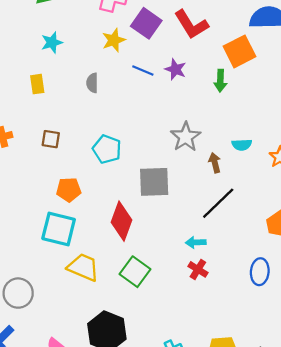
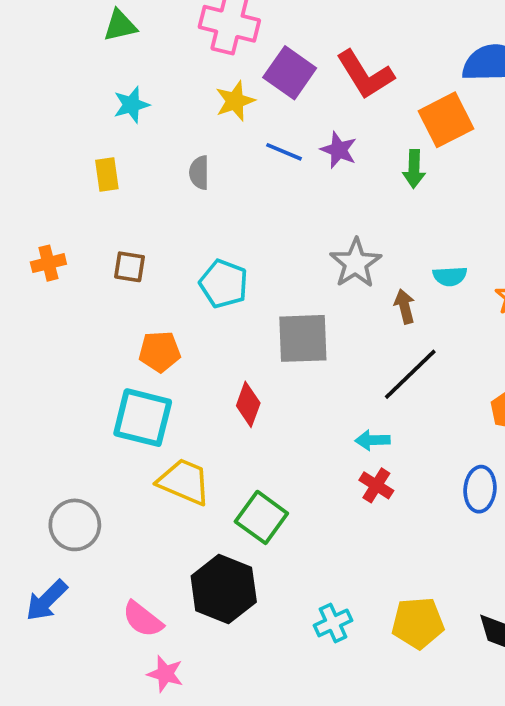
red diamond: (122, 221) -> (248, 404), size x0.7
green square: (135, 272) -> (261, 517), moved

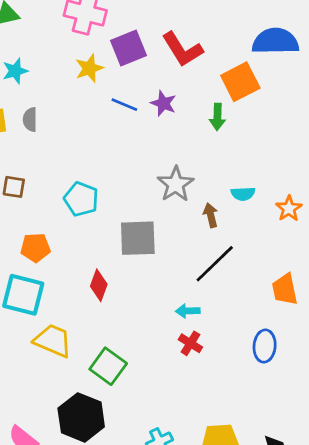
purple square: (290, 73) -> (128, 48), turned 33
gray semicircle: (199, 173) -> (30, 120), moved

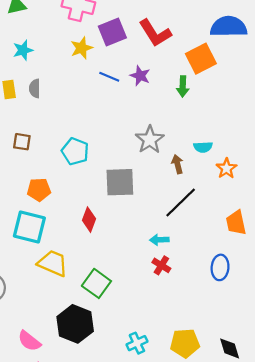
orange star: (289, 208) -> (226, 168), moved

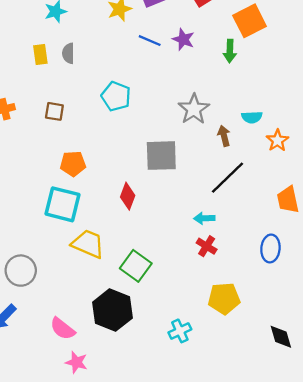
cyan pentagon: (75, 151) -> (116, 96), moved
yellow pentagon: (185, 343) -> (224, 298), moved

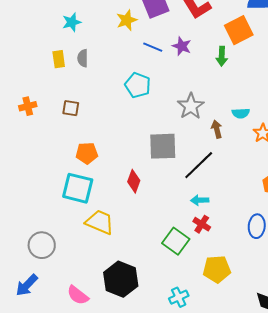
cyan pentagon: (116, 96) -> (138, 85), moved
black line: (227, 178) -> (199, 165), moved
green square: (136, 266) -> (176, 241), moved

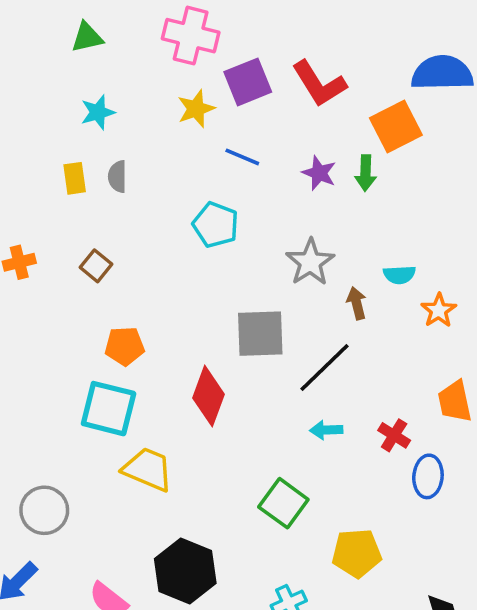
purple star: (182, 46) -> (319, 173), moved
brown square: (71, 108) -> (96, 266), turned 30
red diamond: (134, 181) -> (208, 396), size x1.4
red cross: (202, 224) -> (394, 435), moved

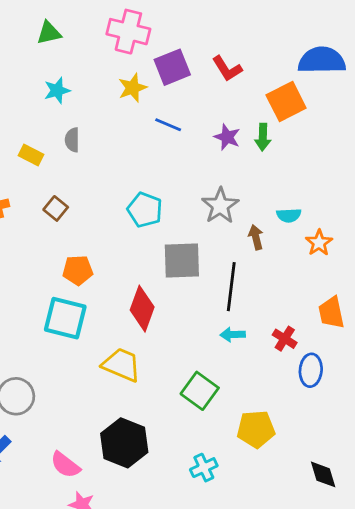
red L-shape: (319, 84) -> (227, 69), size x0.7
yellow rectangle: (75, 178) -> (31, 155), moved, turned -55
cyan pentagon: (216, 225) -> (145, 210), moved
black line: (324, 368) -> (231, 287), turned -39
yellow trapezoid: (148, 469) -> (122, 365), moved

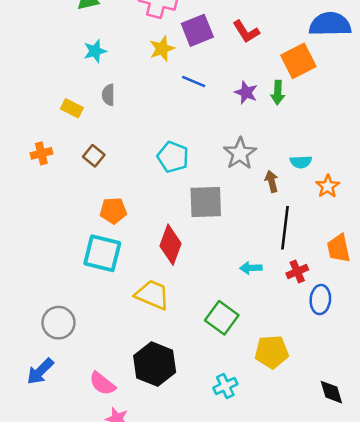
black line: (231, 287) -> (285, 228), moved
red cross: (285, 339) -> (297, 272), turned 35

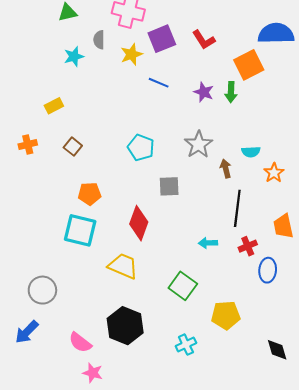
gray semicircle: (108, 95) -> (99, 40), moved
yellow rectangle: (72, 108) -> (54, 106), turned -54
gray square: (206, 202) -> (169, 186), size x0.7

